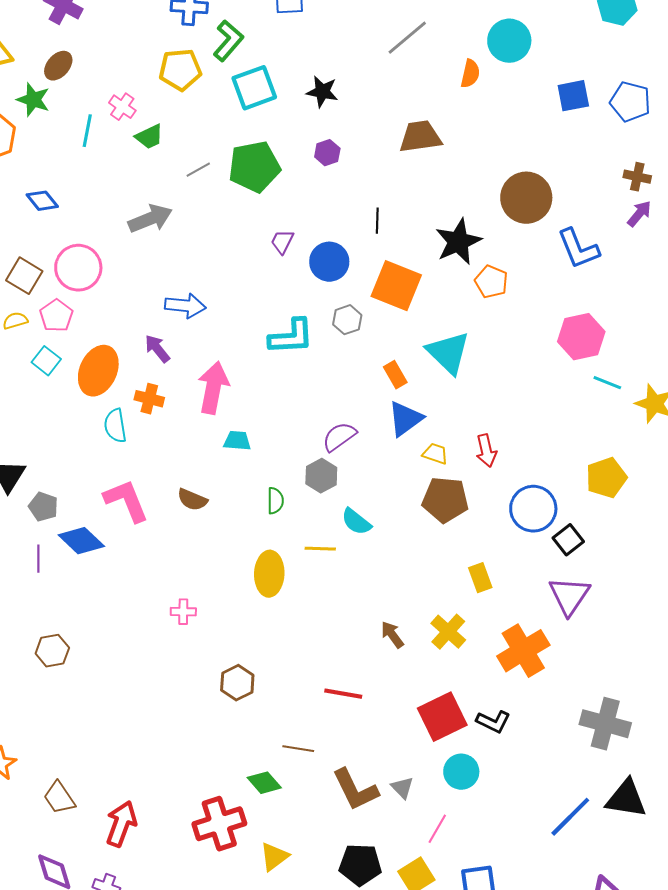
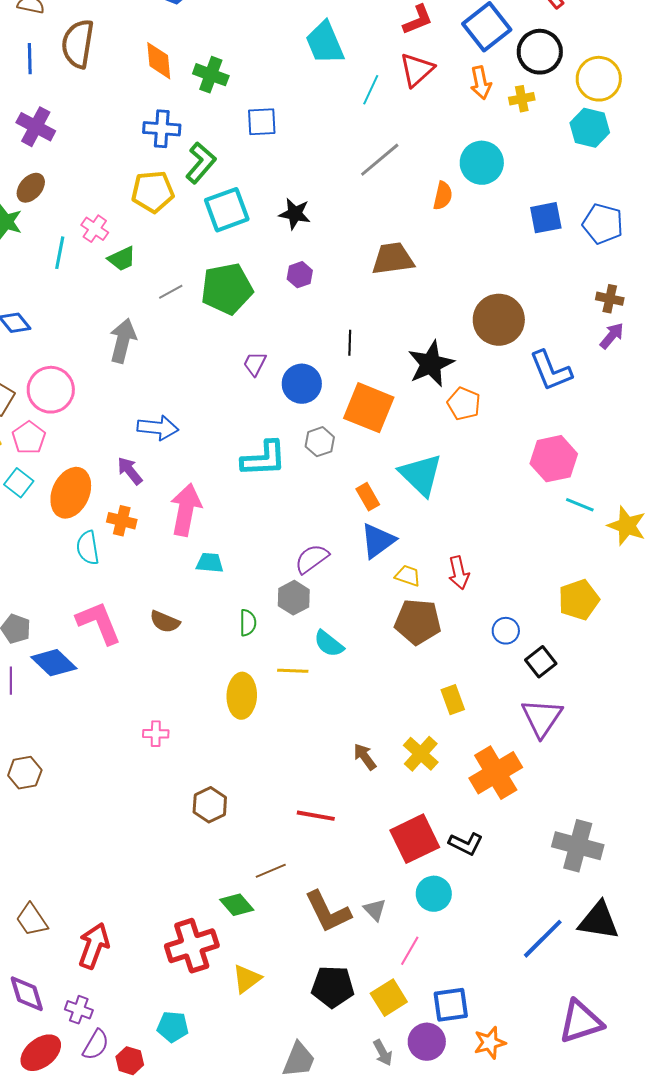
gray arrow: (150, 219) -> (123, 341), turned -54
blue circle: (533, 509) -> (506, 631), size x0.6
brown line: (298, 749) -> (271, 871), turned -32

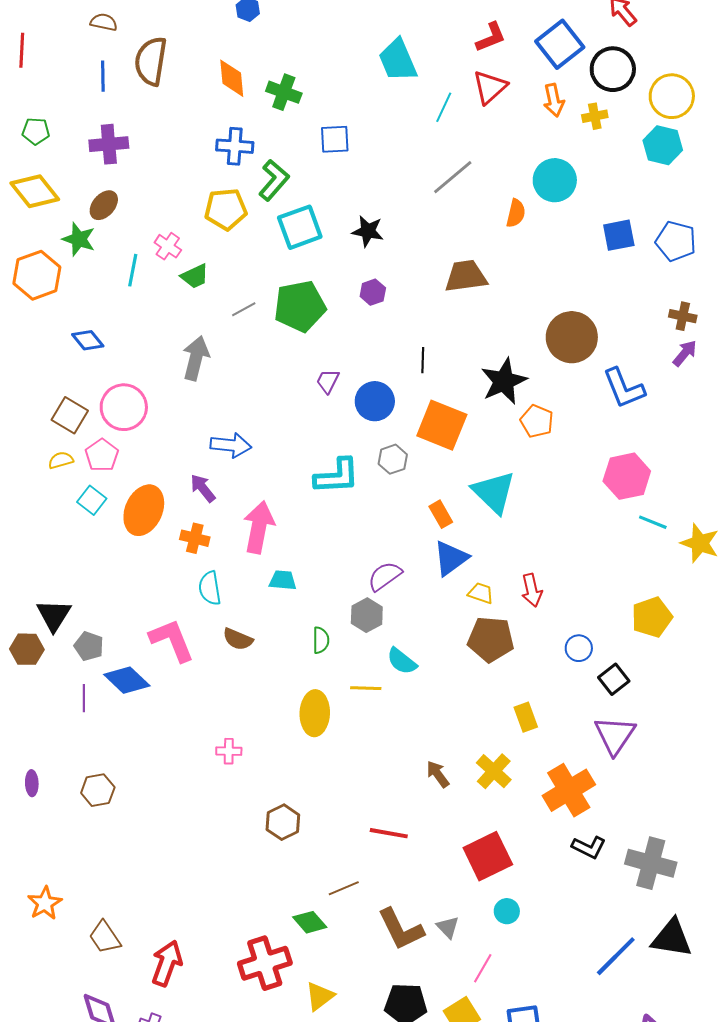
purple cross: (36, 127) -> (109, 144), turned -33
cyan semicircle: (88, 548) -> (210, 588), moved
black L-shape: (466, 844) -> (589, 847), moved
cyan circle: (434, 894) -> (507, 911), size x0.7

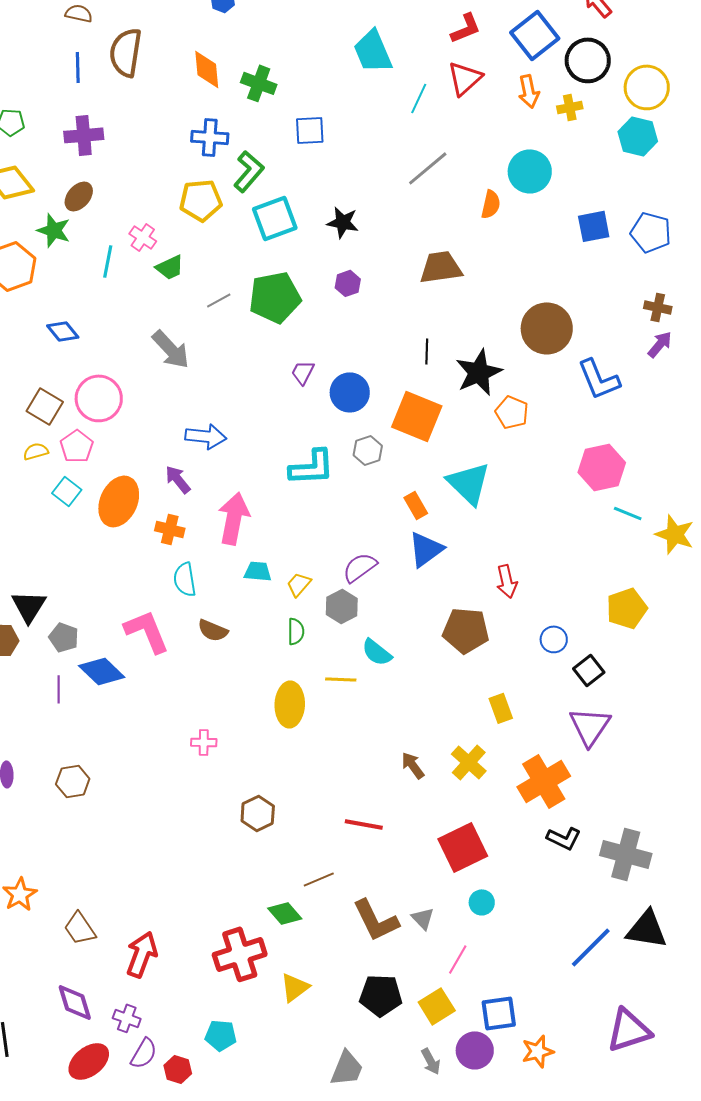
gray arrow: (196, 358) -> (171, 349), turned 123
black line: (423, 360) -> (427, 351), moved
yellow trapezoid: (481, 593) -> (299, 584), moved, turned -68

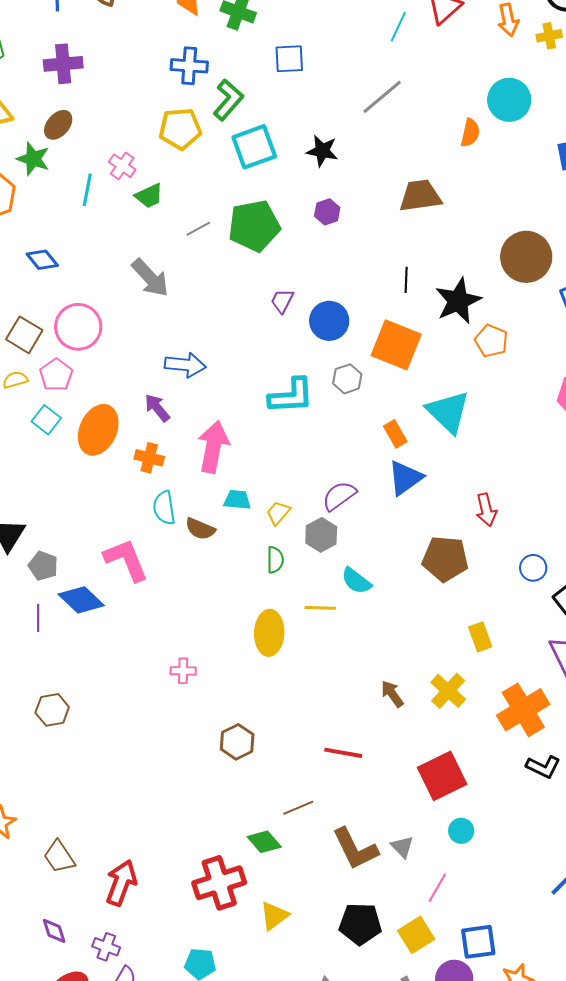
gray line: (428, 168) -> (382, 97), moved
brown semicircle: (213, 630) -> (200, 529), moved
purple diamond: (75, 1002) -> (54, 931), size x0.7

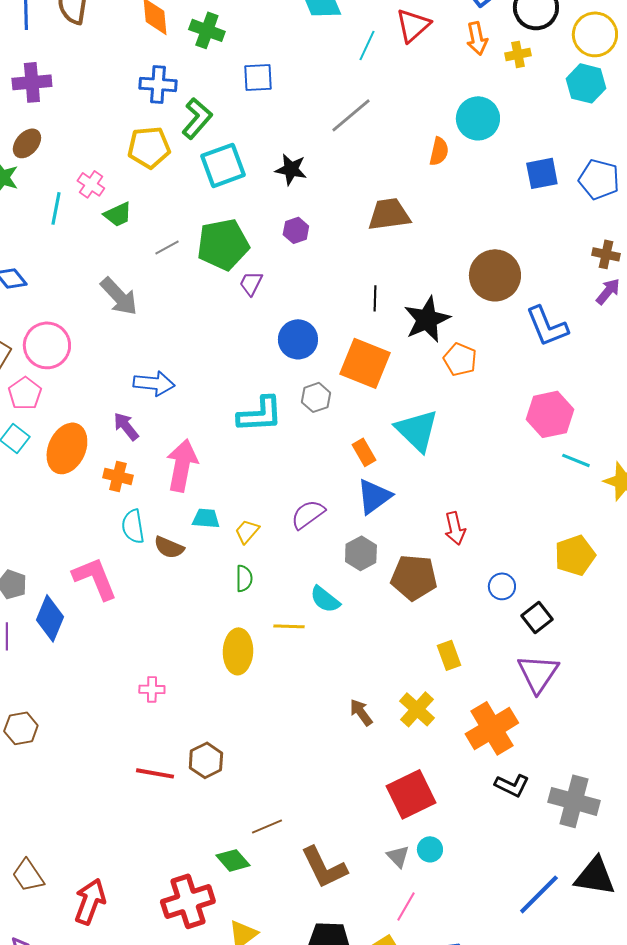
purple trapezoid: (282, 301) -> (251, 283), moved
gray hexagon: (321, 535) -> (361, 553), moved
blue diamond: (81, 600) -> (50, 618), turned 69
red line: (343, 753) -> (155, 773), moved
gray triangle: (402, 847) -> (398, 856), moved

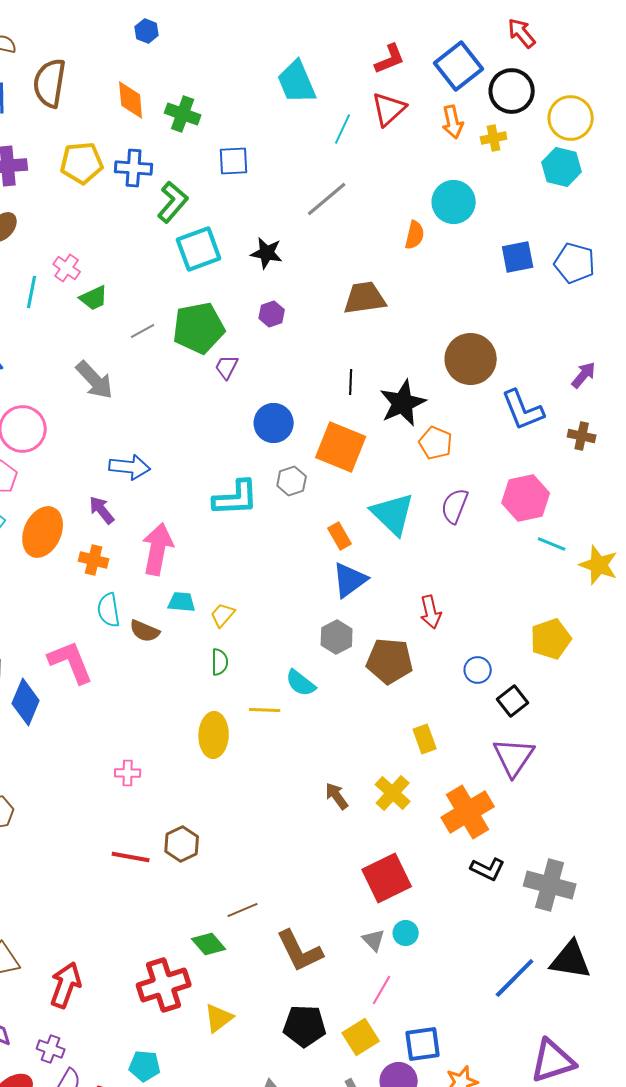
yellow pentagon: (149, 147) -> (82, 163), moved
brown cross: (606, 254) -> (582, 436), moved
purple semicircle: (308, 514) -> (455, 506), moved, turned -33

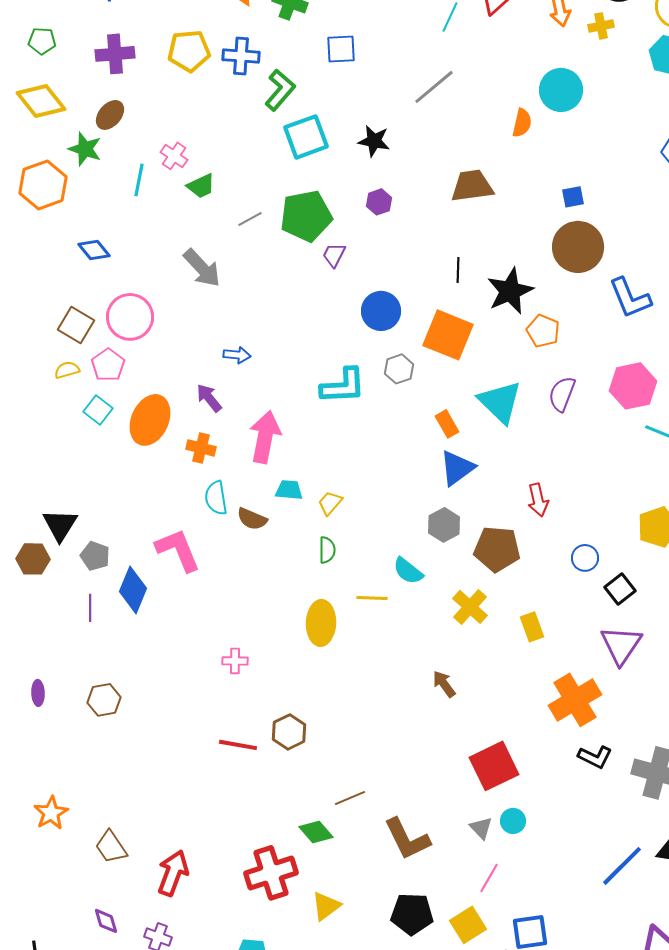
blue square: (518, 257) -> (573, 197), moved, size x0.7
blue arrow: (130, 467) -> (237, 355), size x0.7
yellow cross: (393, 793) -> (470, 607), moved

